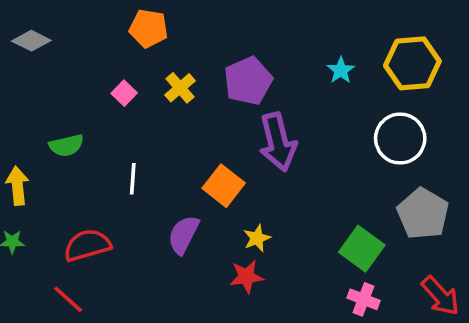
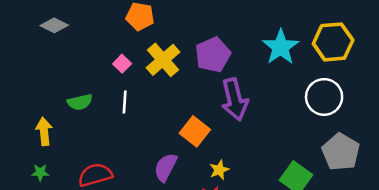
cyan star: (341, 70) -> (281, 47), size x1.8
yellow cross: (180, 88) -> (163, 60), size x1.5
white line: (133, 179) -> (125, 102), moved

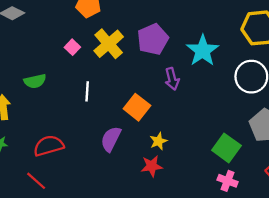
cyan star: (281, 47) -> (203, 51), moved
purple arrow: (235, 100) -> (172, 79), size x0.6
white line: (125, 102) -> (87, 91), moved

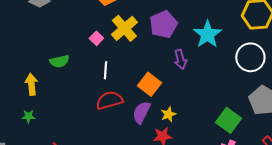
pink square: (72, 47) -> (96, 38), moved
purple semicircle: (111, 139) -> (141, 112), moved
red semicircle: (49, 146) -> (109, 100), moved

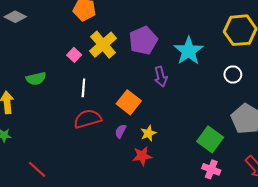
white circle: (250, 57) -> (233, 74), size x0.6
purple semicircle: (141, 112) -> (121, 131), size x0.6

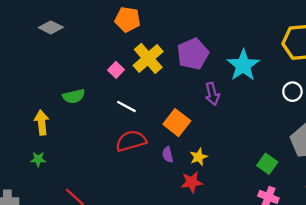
white line: (83, 88) -> (126, 107), turned -66
purple semicircle: (121, 131) -> (168, 155), turned -40
green square: (210, 139) -> (267, 164), size x0.7

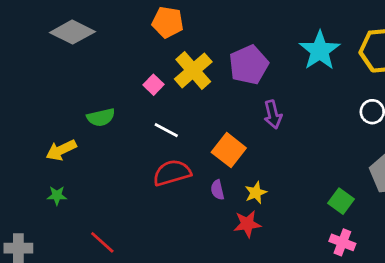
gray diamond: (51, 27) -> (72, 32), size x1.4
cyan star: (243, 65) -> (320, 51), moved
yellow arrow: (42, 123) -> (61, 150), turned -110

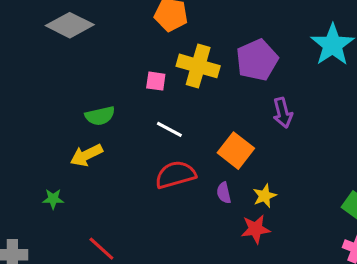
yellow cross: (193, 70) -> (198, 66), turned -33
pink square: (153, 85) -> (156, 81), turned -36
yellow arrow: (61, 150) -> (86, 155), moved

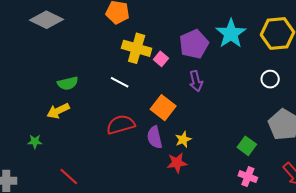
purple pentagon: (257, 60) -> (194, 44), moved
pink square: (156, 81) -> (161, 59), moved, turned 32
white line: (169, 129) -> (120, 82), moved
purple semicircle: (224, 193) -> (155, 137), size x1.5

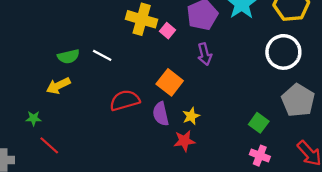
white circle: (270, 79) -> (283, 52), size x1.8
white line: (120, 82) -> (102, 55), moved
red line: (69, 177) -> (49, 145), moved

